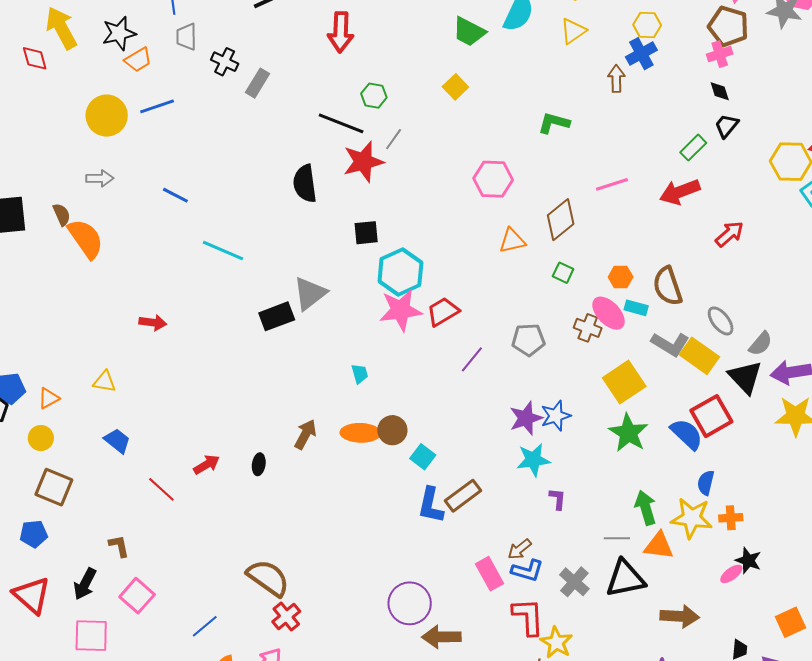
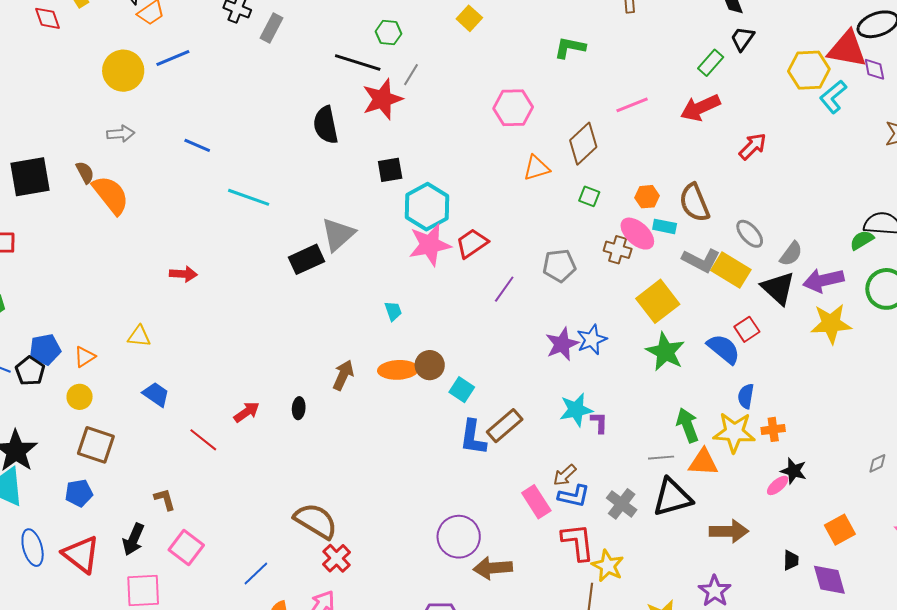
red square: (711, 416) -> (747, 329), size x0.6
cyan star: (533, 460) -> (576, 410), moved

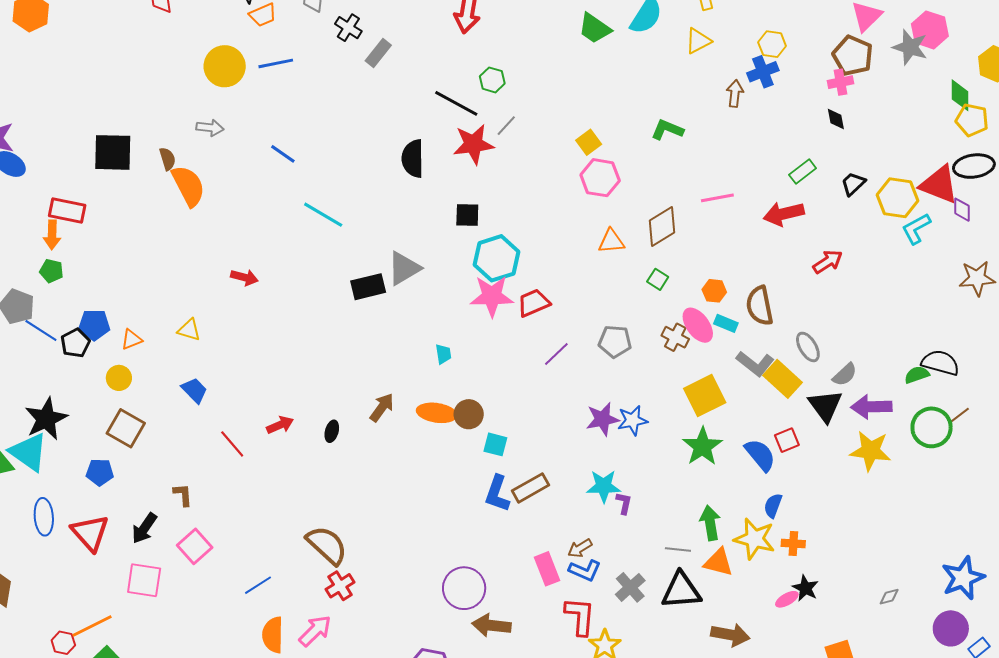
yellow square: (469, 18) -> (589, 142), moved
black trapezoid: (742, 39) -> (853, 184), moved
cyan square: (462, 390) -> (495, 444), turned -30

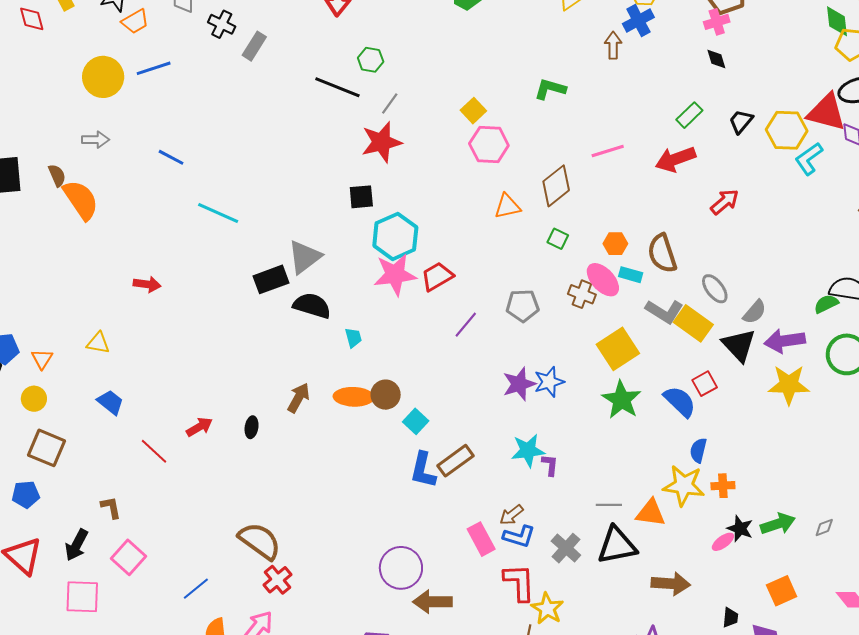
red star: (473, 144) -> (381, 142), moved
black semicircle: (413, 159) -> (312, 306), moved, turned 114
orange triangle: (132, 339) -> (42, 359), turned -30
cyan square: (495, 444) -> (416, 421), turned 35
green arrow: (710, 523) -> (778, 524), moved, turned 88

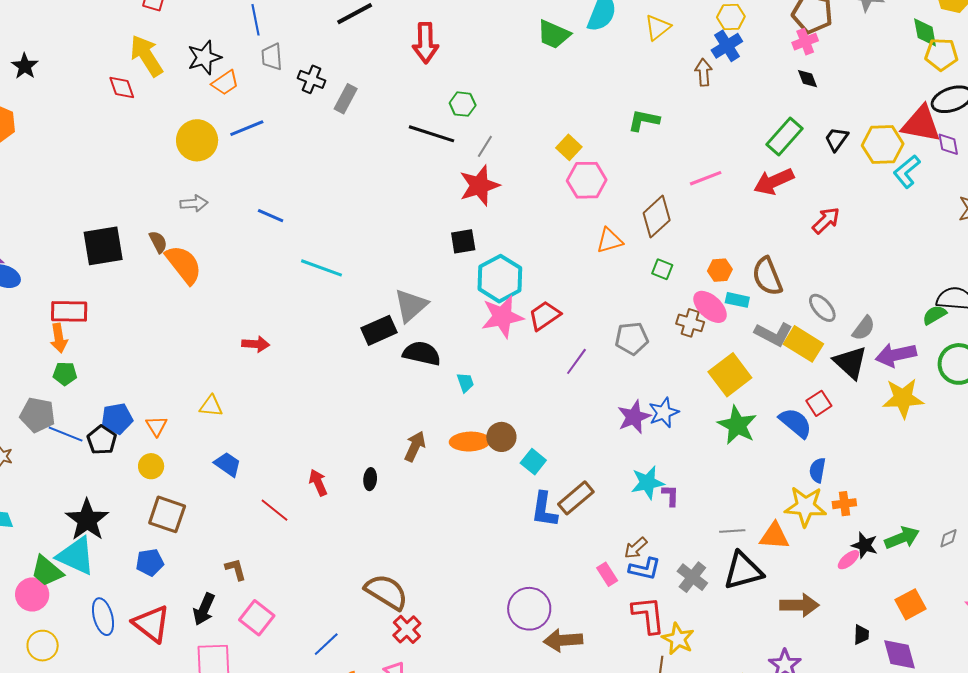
green rectangle: (689, 115) -> (784, 137), size x1.4
red arrow: (199, 427) -> (318, 483), turned -80
pink rectangle: (481, 539) -> (607, 574), size x0.7

